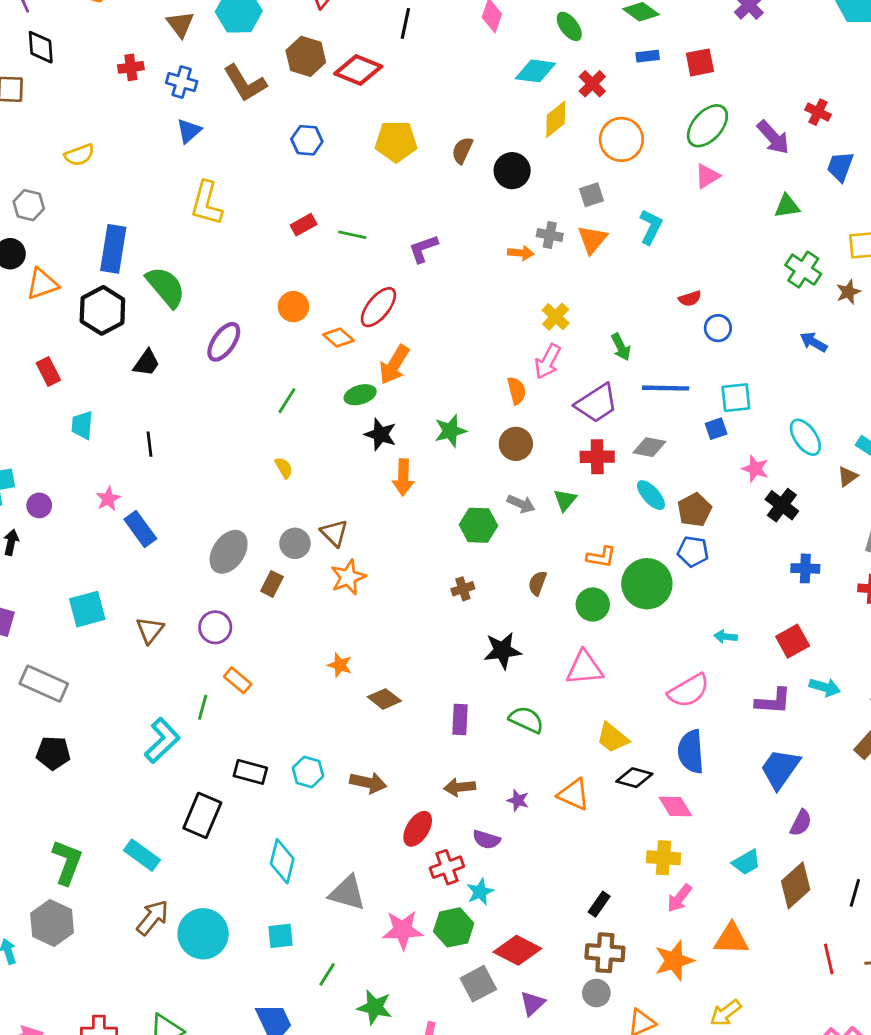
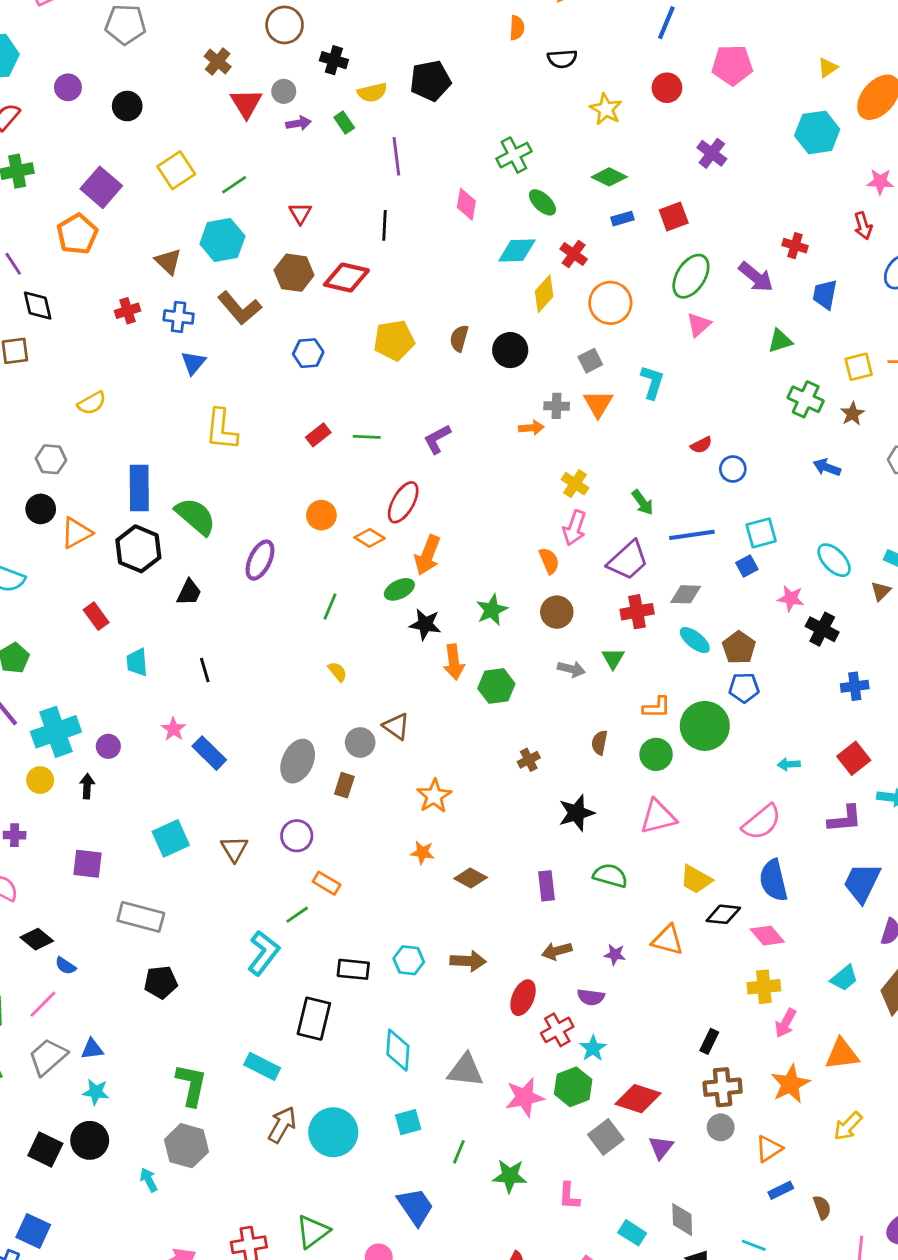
green hexagon: (478, 525) -> (496, 686), moved
orange star: (348, 577) -> (434, 796), moved
green line: (203, 707) -> (297, 915), turned 50

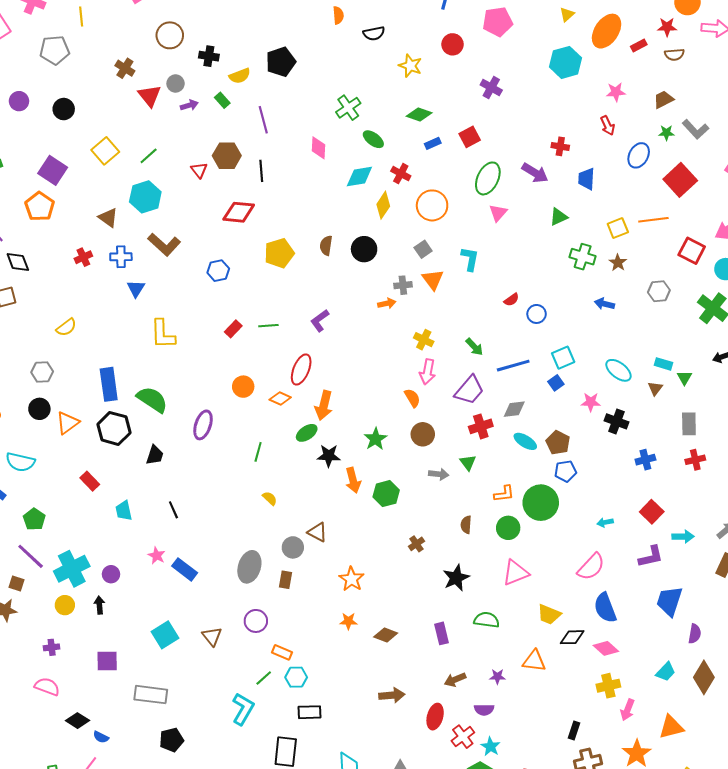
brown hexagon: (294, 273) -> (227, 156), moved
cyan hexagon: (409, 960) -> (296, 677), moved

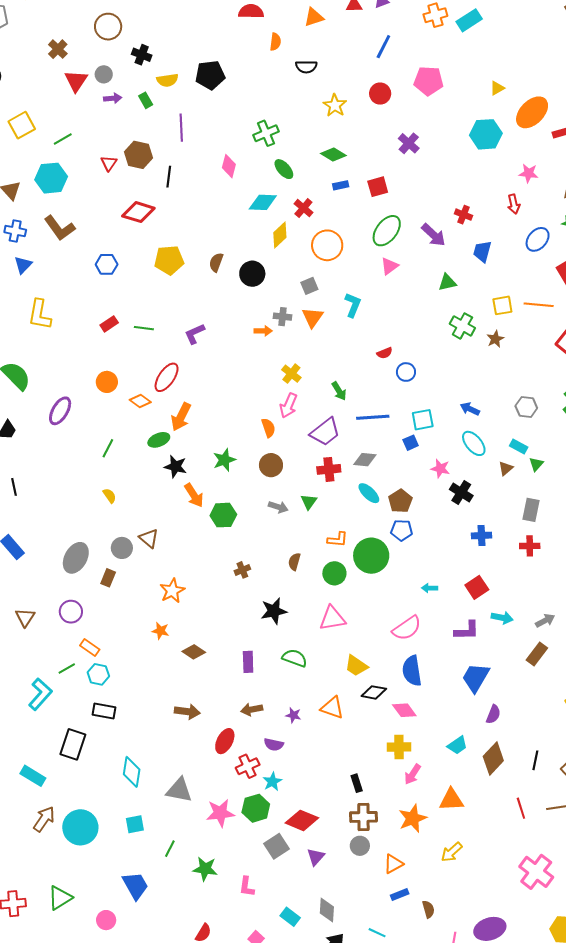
gray hexagon: (659, 291) -> (526, 407), moved
blue arrow: (604, 304) -> (470, 409), moved
orange arrow: (353, 480) -> (194, 495), turned -30
black rectangle: (574, 730) -> (357, 783), turned -48

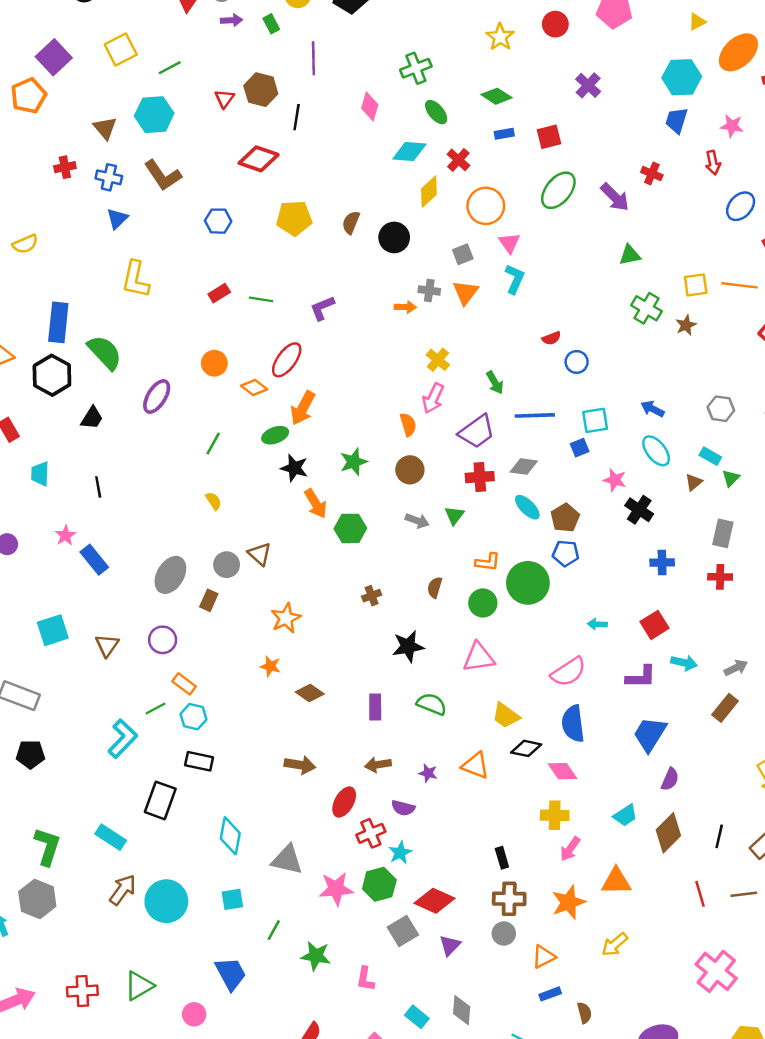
blue trapezoid: (482, 251) -> (677, 120), moved
pink triangle: (390, 266) -> (509, 243), moved, turned -30

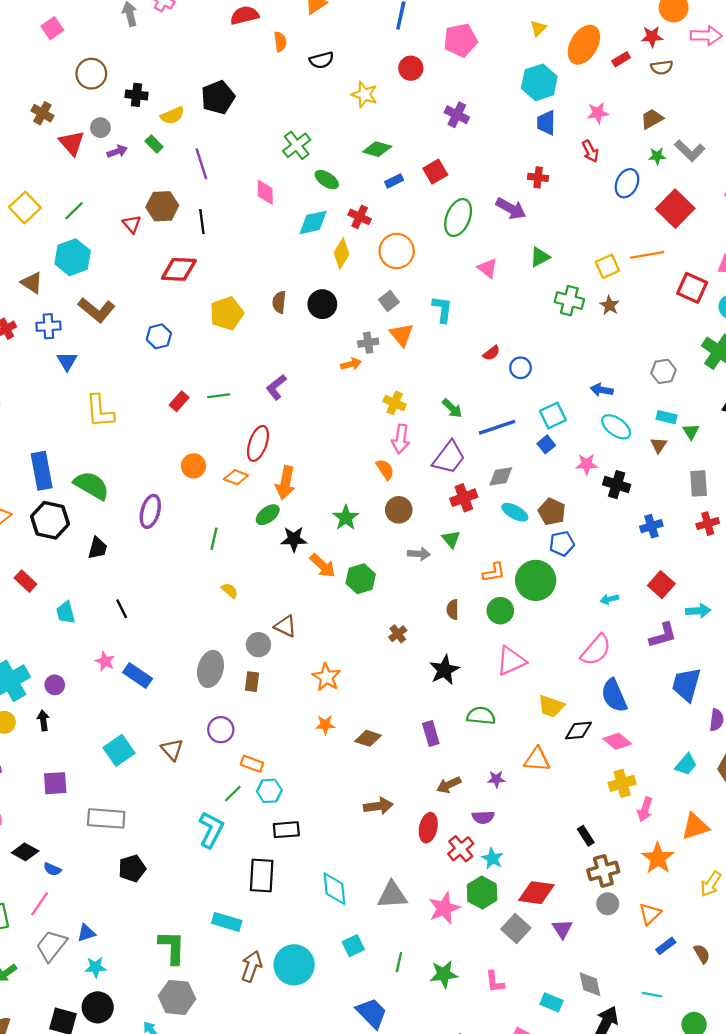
pink triangle: (509, 243) -> (487, 268), moved

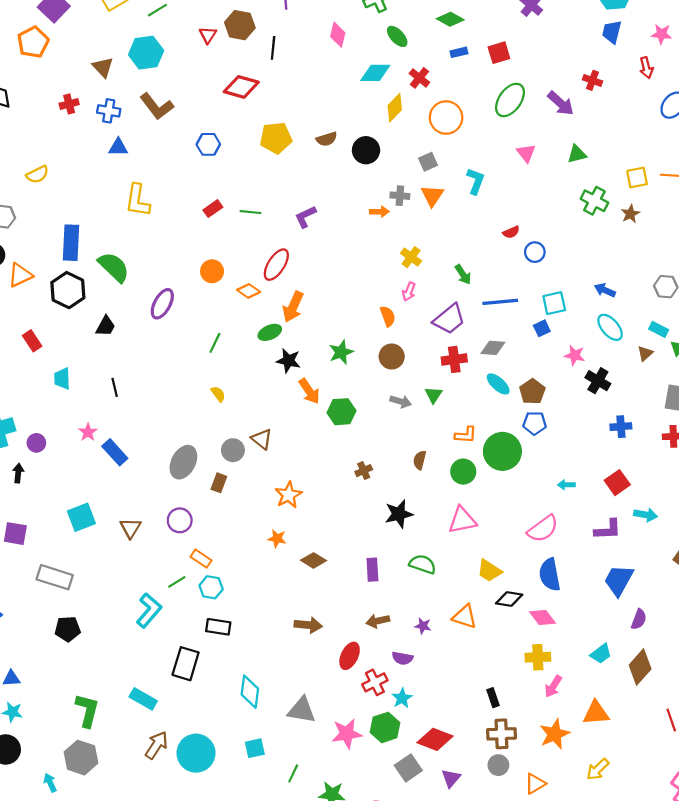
brown semicircle: (279, 302) -> (327, 139), turned -126
blue triangle: (67, 361) -> (118, 147), turned 48
pink arrow: (401, 439) -> (409, 292), size x0.7

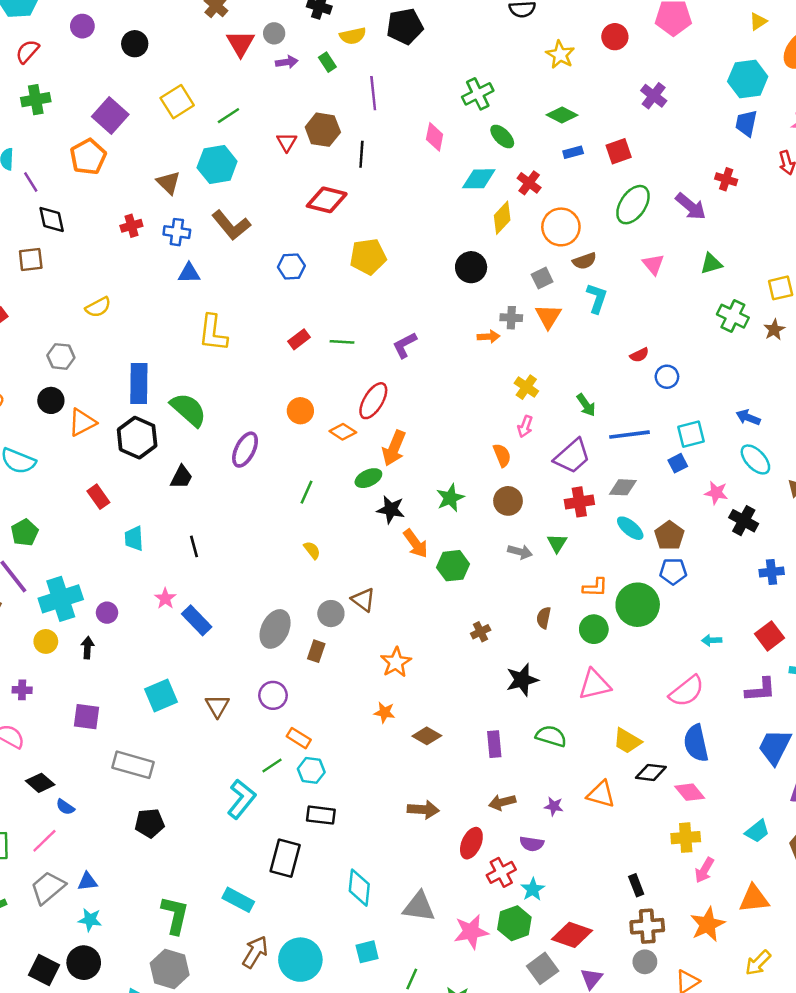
brown semicircle: (327, 139) -> (584, 261), moved

